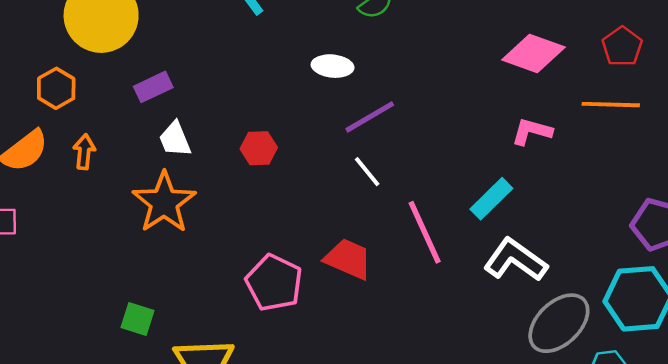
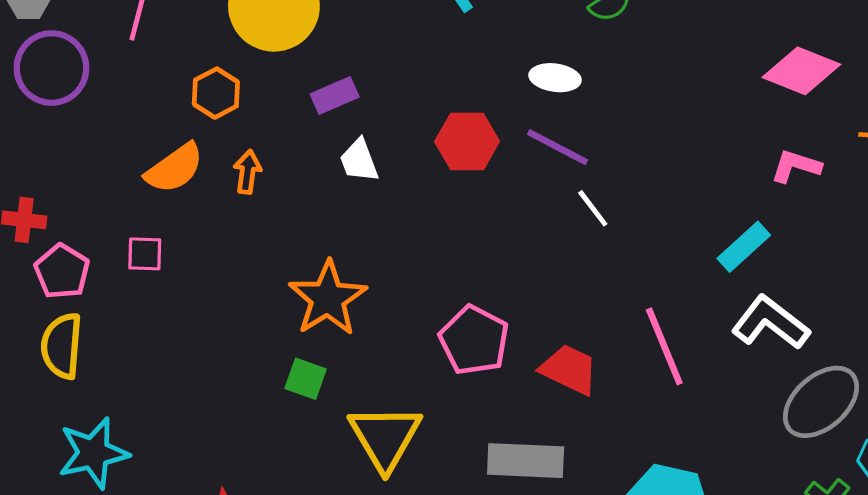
purple line: (370, 117) -> (558, 147), moved, turned 56
red hexagon: (259, 148) -> (467, 141), moved, size x1.4
orange star: (164, 202) -> (328, 298), moved
pink line: (425, 232) -> (664, 346), moved
red trapezoid: (348, 259) -> (569, 369), moved

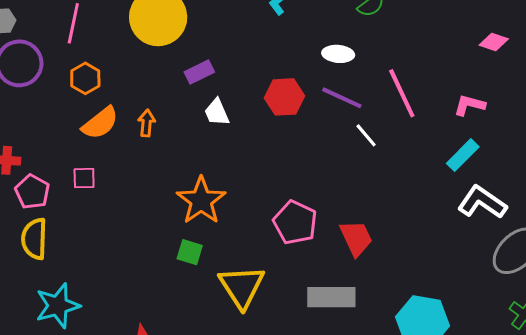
pink diamond: (801, 71) -> (494, 42), size x0.6
orange hexagon: (216, 93) -> (85, 78), moved
pink L-shape: (796, 166) -> (469, 105), moved
pink line: (664, 346) -> (402, 93), moved
red trapezoid: (569, 369) -> (356, 238), turned 42

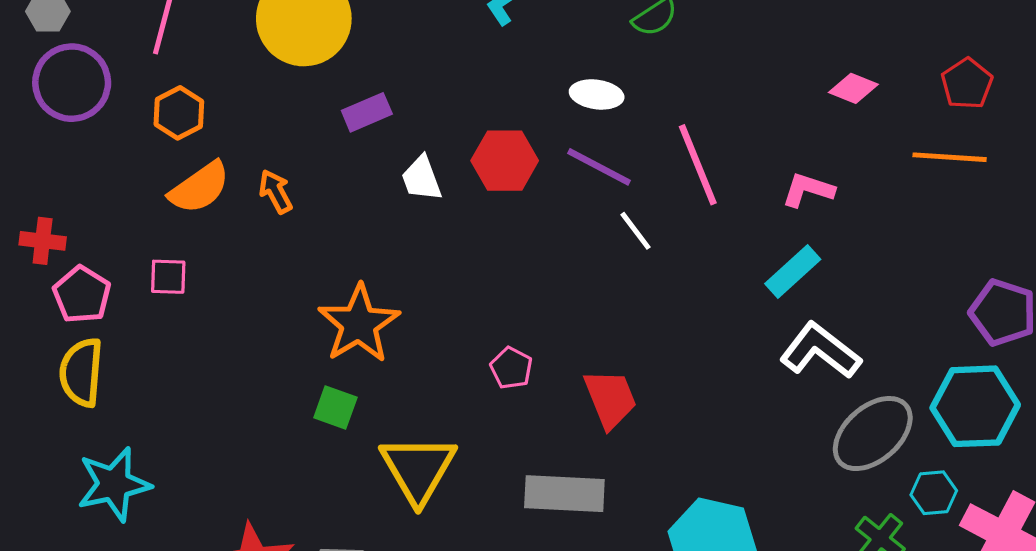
white trapezoid: (217, 112) -> (422, 178), moved
orange arrow: (146, 123) -> (276, 192), turned -36
pink pentagon: (295, 223) -> (511, 368), size x0.6

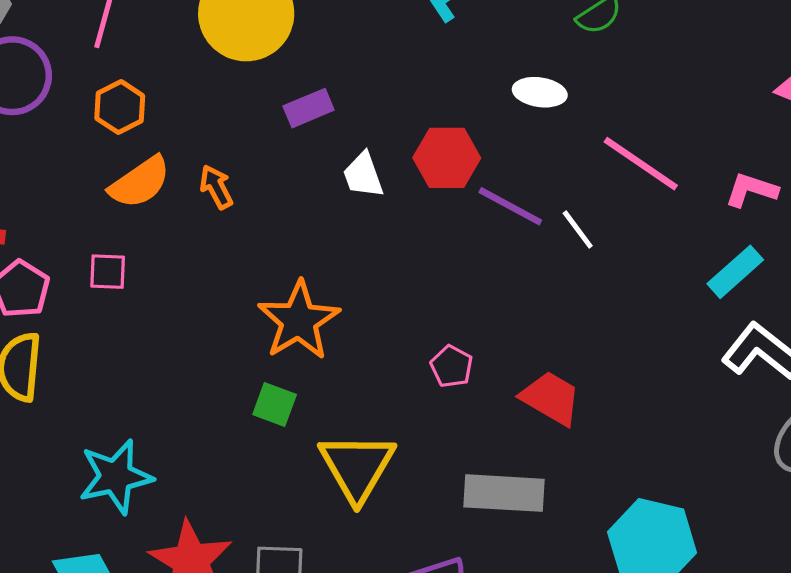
pink line: (698, 165) -> (641, 164), turned -34
purple line: (599, 167) -> (510, 206), moved
red trapezoid: (610, 399) -> (551, 398), turned -38
cyan star: (114, 484) -> (116, 477), moved

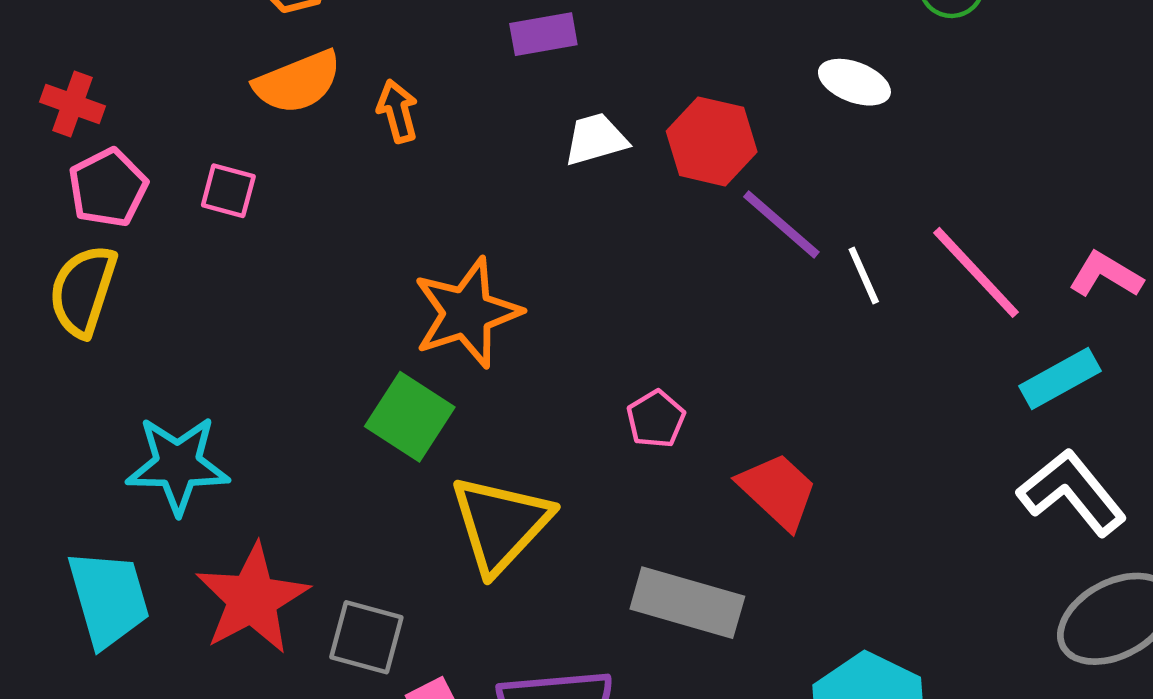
pink line: (641, 164) -> (976, 272), moved
white trapezoid: (363, 175) -> (596, 139), turned 81
green square: (275, 404) -> (410, 417), size x1.4

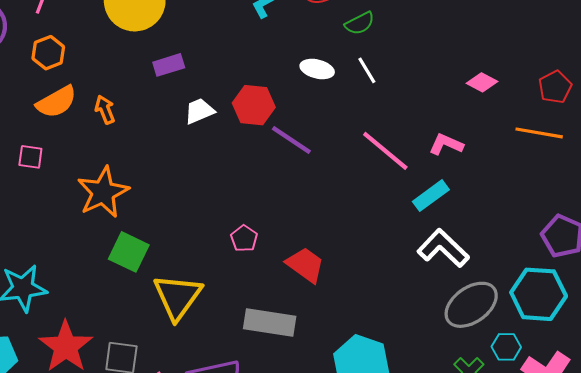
white line: (864, 275) -> (367, 70), moved
orange star: (467, 313) -> (103, 192), moved

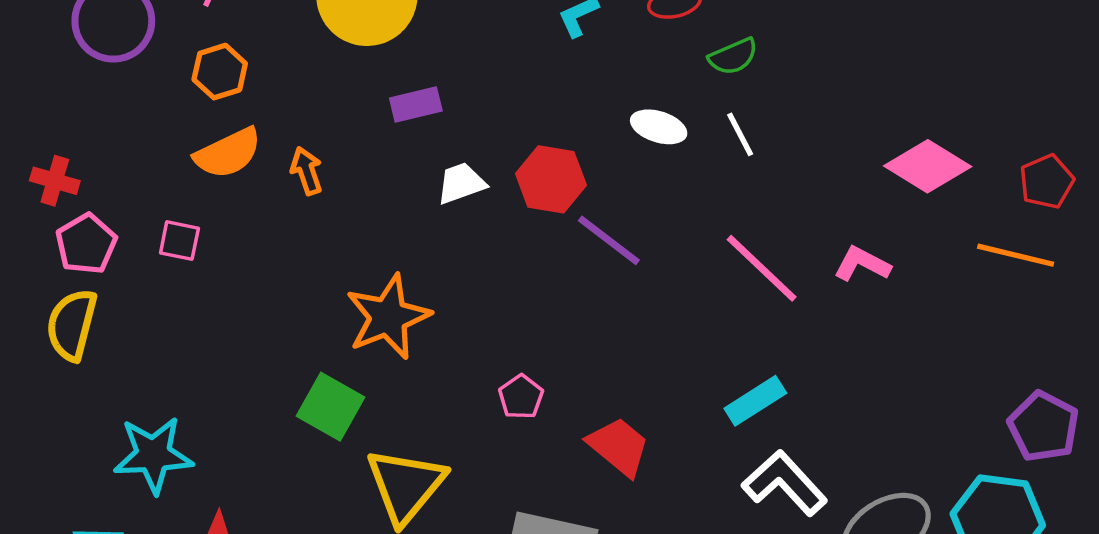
pink diamond: (482, 82) -> (928, 166), size x1.6
orange star: (103, 192) -> (388, 317), moved
cyan rectangle: (431, 196) -> (755, 401), moved
white L-shape: (443, 248) -> (785, 483), moved

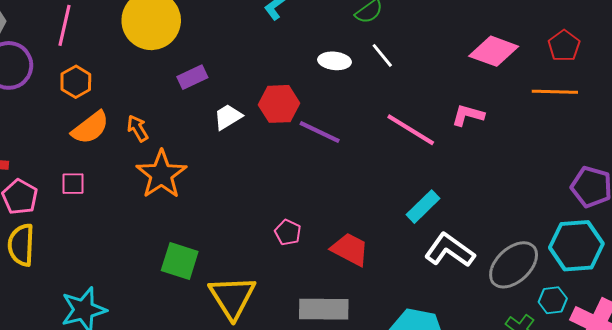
orange star: (388, 317) -> (161, 174), moved

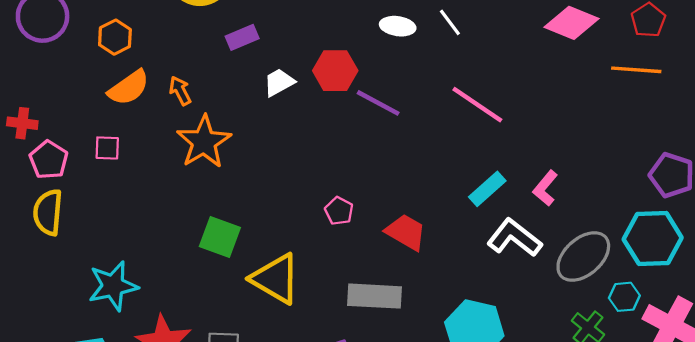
pink L-shape: (468, 115) -> (545, 188), moved, turned -68
yellow triangle: (232, 297) -> (276, 279), turned -30

